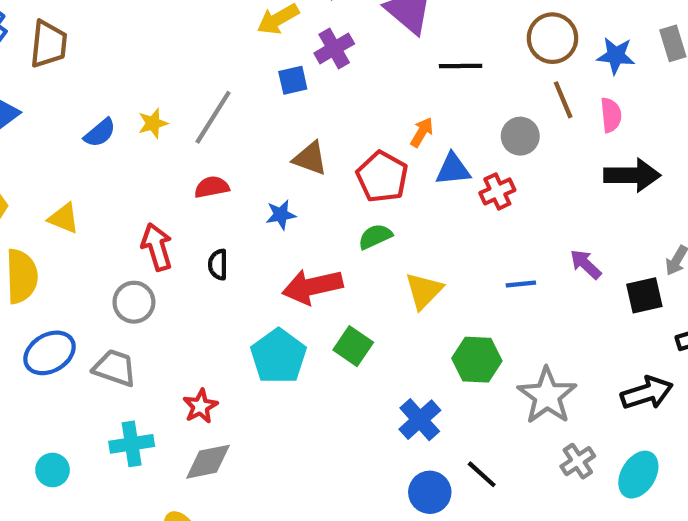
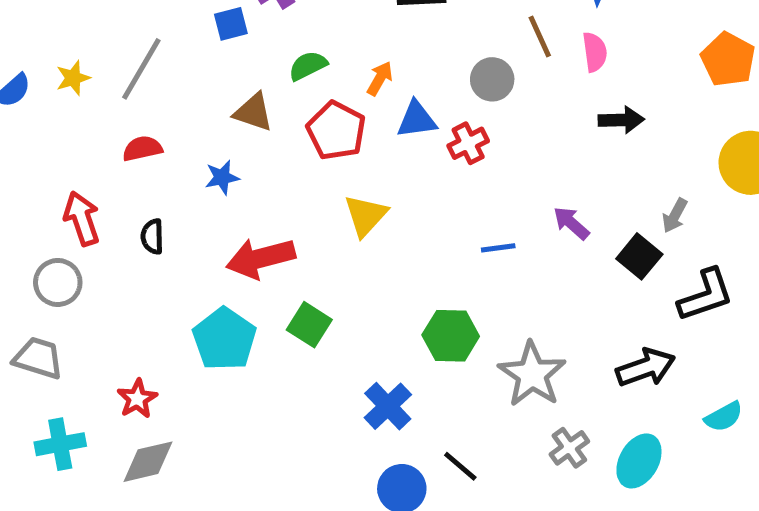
black arrow: (632, 175) -> (621, 120), size x0.7
green semicircle: (375, 236) -> (308, 66), moved
yellow triangle: (424, 291) -> (366, 215), moved
black square: (644, 295) -> (639, 256), turned -36

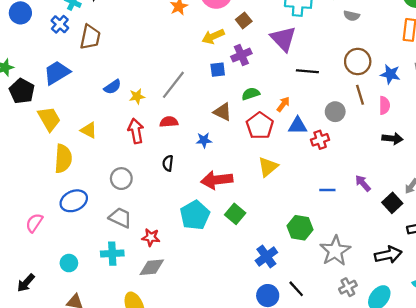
yellow star: (73, 78) -> (137, 96), moved
red arrow: (82, 219) -> (136, 131), moved
gray trapezoid: (38, 358) -> (120, 218), moved
red star: (137, 399) -> (151, 237), turned 30

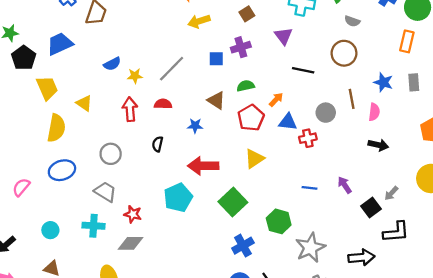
yellow arrow: (213, 36) -> (199, 21), moved
purple triangle: (283, 39) -> (283, 36), size x0.7
brown circle: (358, 61) -> (344, 53), moved
green square: (235, 214) -> (233, 202), moved, size x1.4

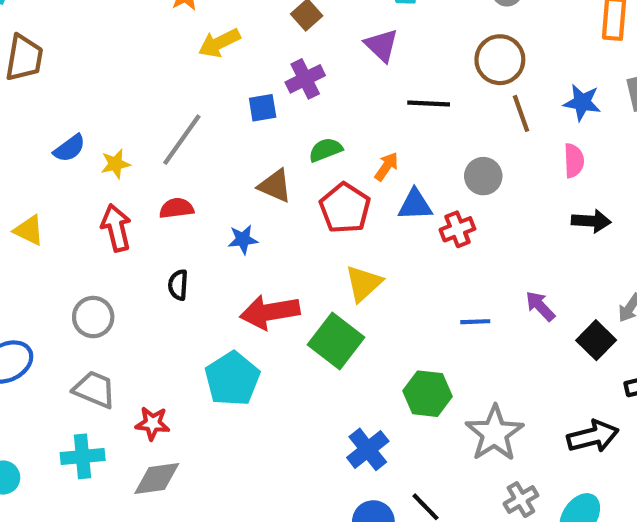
brown line: (352, 99) -> (521, 113), moved
green square: (233, 202) -> (336, 341), moved

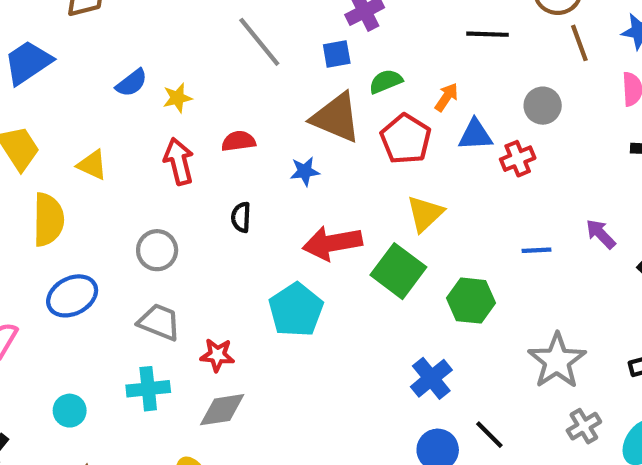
blue square: (263, 108) -> (337, 54), moved
gray line: (182, 140) -> (259, 42), moved, turned -74
brown triangle: (275, 186) -> (336, 118), size x1.5
green hexagon: (427, 394) -> (471, 301), moved

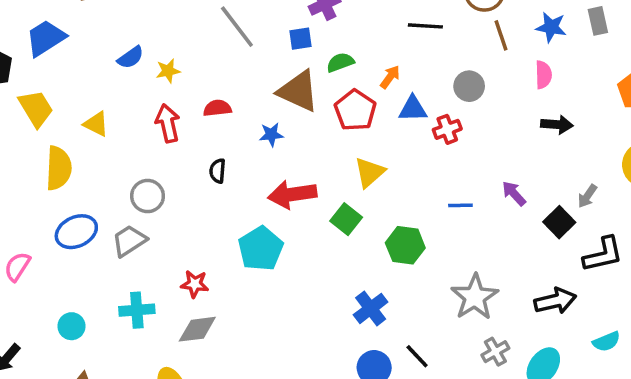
green square: (398, 271) -> (346, 219), size x0.7
gray trapezoid: (159, 322) -> (129, 241), moved, turned -57

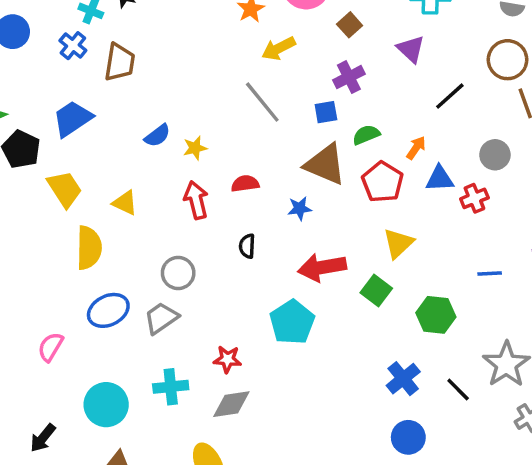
black line: (425, 26) -> (450, 96), turned -44
cyan circle: (71, 326) -> (106, 405), size x1.6
black line: (417, 356) -> (458, 389), moved

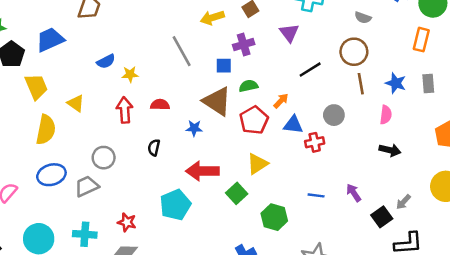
yellow arrow: (279, 48) -> (212, 18), moved

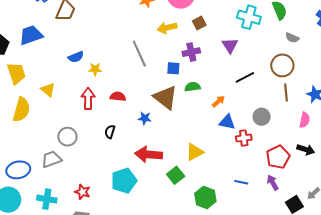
red pentagon: (254, 120) -> (278, 157), moved
blue ellipse: (51, 175) -> (18, 170), moved

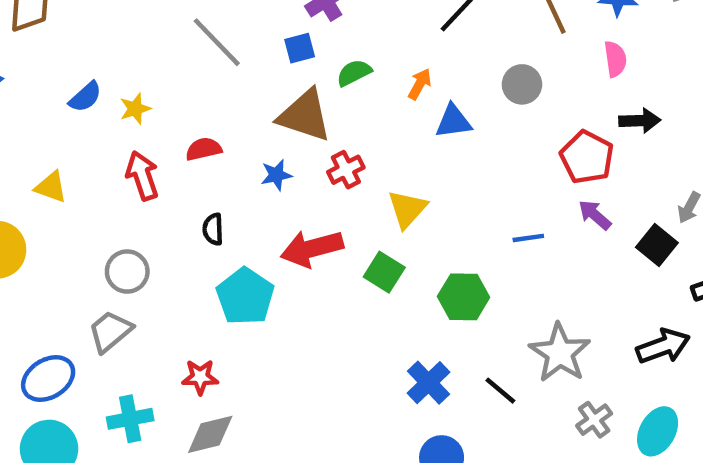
red cross: (244, 138) -> (346, 170), moved
cyan pentagon: (124, 181) -> (245, 296), moved

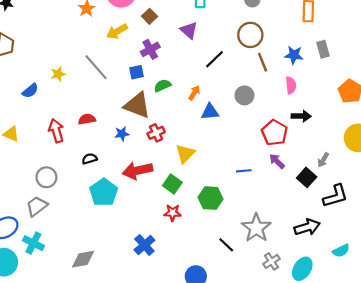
yellow star: (135, 109) -> (58, 74), moved
black semicircle: (213, 229) -> (90, 159), turned 72
red star: (200, 377) -> (173, 213), moved
blue cross: (429, 383) -> (144, 245), moved
cyan cross: (130, 419) -> (33, 243), moved, turned 35

